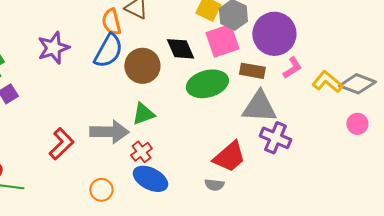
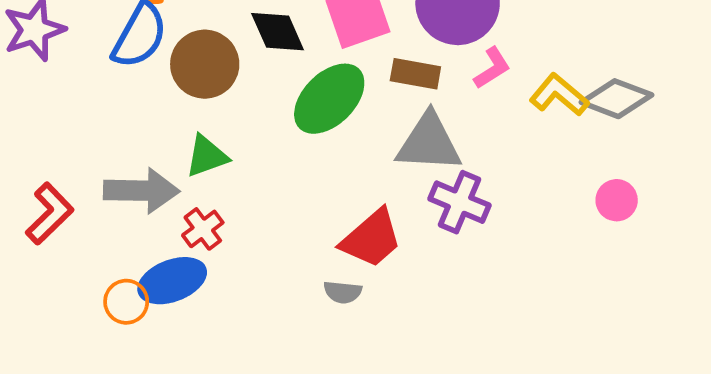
green ellipse: (207, 84) -> (329, 99), turned -30
pink circle: (357, 124) -> (617, 200), moved
blue ellipse: (150, 179) -> (172, 281), moved, turned -48

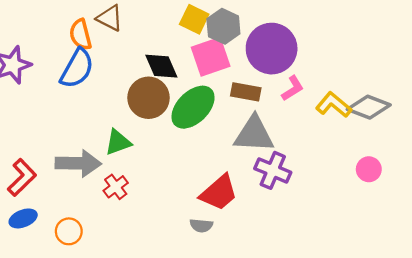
brown circle: (205, 64) -> (148, 98), moved
blue ellipse: (172, 281) -> (23, 218), moved, size x0.7

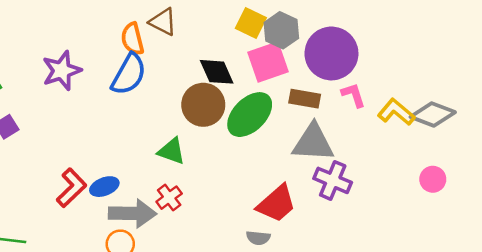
pink L-shape: (293, 88) -> (353, 95), turned -76
green triangle: (118, 142) -> (172, 151), turned 40
gray arrow: (78, 163) -> (132, 213), moved
blue ellipse: (23, 218) -> (104, 187), moved

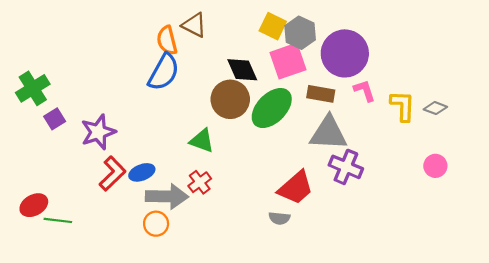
purple star: (62, 71) -> (98, 132), moved
yellow L-shape: (396, 112) -> (403, 106), turned 52
gray diamond: (433, 115) -> (435, 108), size x0.6

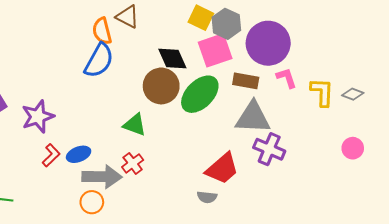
red L-shape: (112, 174) -> (51, 155), size x0.7

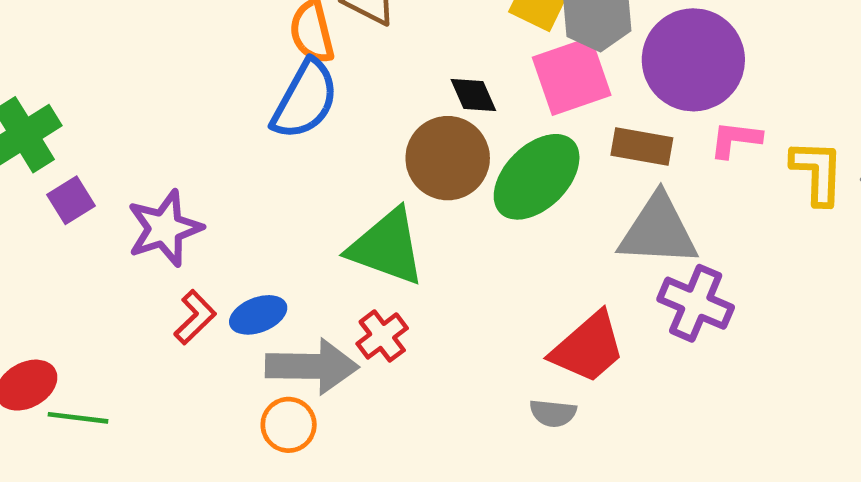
black diamond: (172, 58) -> (473, 95), size x0.7
pink L-shape: (286, 78) -> (735, 139), turned -65
green triangle: (135, 125) -> (387, 247), size x1.5

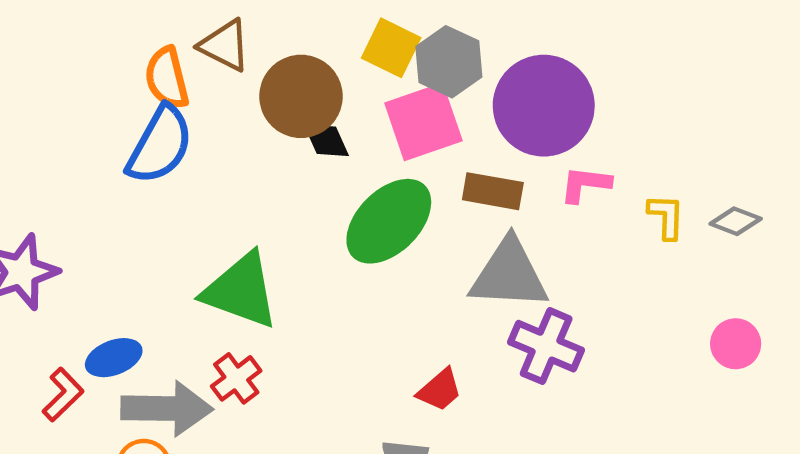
brown circle: (448, 158) -> (301, 96), moved
yellow L-shape: (817, 172) -> (666, 217), size x0.7
red L-shape: (195, 317) -> (63, 395), moved
red trapezoid: (588, 348) -> (440, 390), size x0.6

